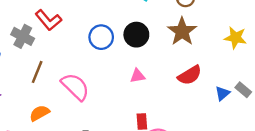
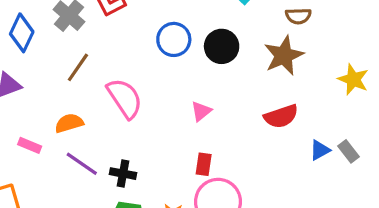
pink triangle: (138, 76) -> (201, 111), moved, turned -42

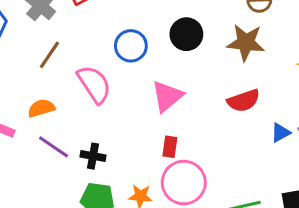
blue circle: (174, 39) -> (131, 46), moved
brown star: (284, 56) -> (246, 43), turned 30
pink triangle: (201, 111) -> (167, 96), size x1.6

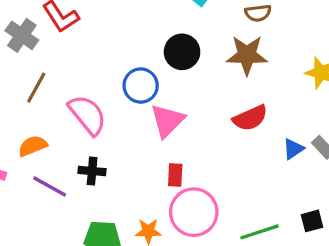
blue circle: (131, 46) -> (141, 86), moved
black cross: (93, 156) -> (92, 171), moved

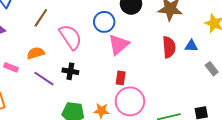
red semicircle: (250, 118) -> (169, 47), turned -75
blue triangle: (293, 149) -> (191, 46), moved, turned 32

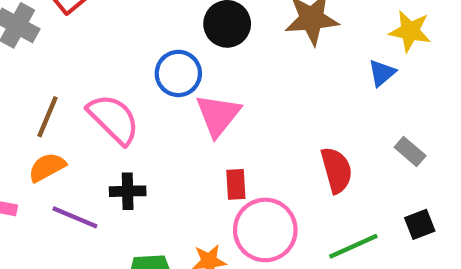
brown line: (41, 18) -> (48, 117), moved
blue triangle: (191, 46) -> (382, 73), moved, turned -32
red semicircle: (169, 47) -> (336, 170), moved
gray rectangle: (212, 69) -> (410, 152), moved

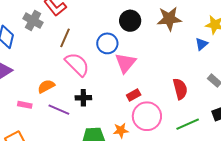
brown line: (48, 117) -> (65, 38), moved
red rectangle: (236, 184) -> (134, 95), turned 64

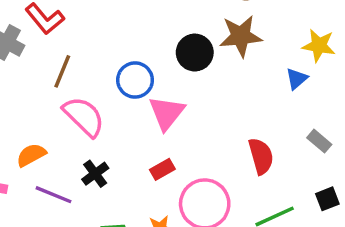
black circle: (130, 21) -> (195, 53), moved
red rectangle: (134, 95) -> (162, 169), moved
black cross: (83, 98) -> (95, 174), turned -35

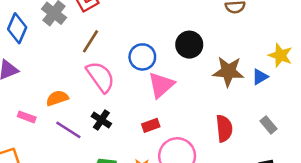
brown star: (241, 36) -> (228, 71), moved
black cross: (95, 174) -> (101, 120), turned -30

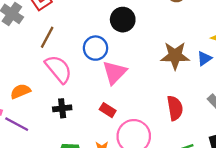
black circle: (189, 45) -> (123, 20), moved
black cross: (101, 120) -> (62, 108), turned -36
red rectangle: (151, 125) -> (108, 110), turned 56
purple line: (68, 130) -> (17, 124), moved

